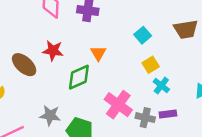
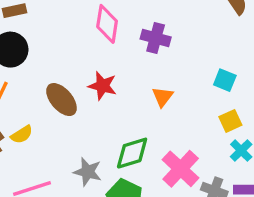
cyan square: (143, 35) -> (225, 80), turned -35
green diamond: (79, 77) -> (132, 153), moved

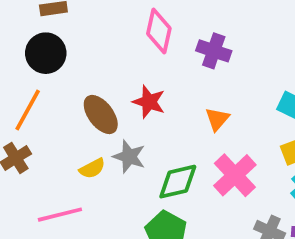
yellow semicircle: (22, 135) -> (92, 168), moved
pink cross: (181, 169) -> (235, 175), moved
gray star: (88, 172) -> (129, 157), moved

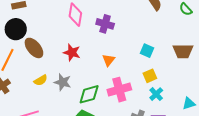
brown ellipse: (101, 115) -> (34, 48), moved
yellow semicircle: (92, 168) -> (41, 80), moved
pink cross: (235, 175) -> (119, 90), turned 30

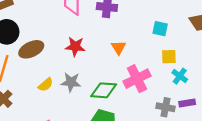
brown ellipse: (34, 48) -> (31, 49), turned -65
yellow square: (150, 76) -> (169, 57), turned 32
green diamond: (89, 94) -> (104, 90), turned 30

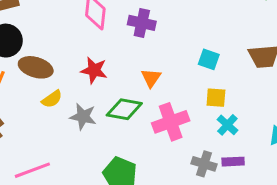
brown ellipse: (31, 49) -> (36, 67), turned 35
yellow semicircle: (46, 85) -> (52, 99), moved
green diamond: (104, 90) -> (124, 109), moved

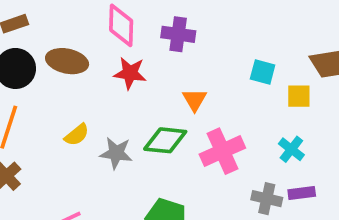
brown ellipse: (36, 67) -> (67, 61), moved
red star: (94, 70) -> (130, 73), moved
yellow square: (216, 98) -> (299, 96), moved

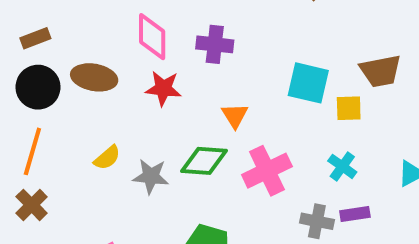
cyan square: (263, 72) -> (308, 83), size x1.5

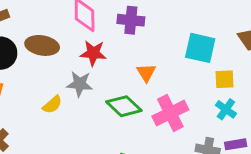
yellow square: (349, 108) -> (225, 79), moved
green diamond: (204, 161) -> (124, 106), turned 40
gray star: (151, 176) -> (80, 84), moved

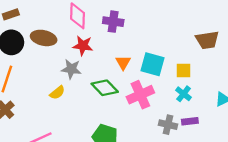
cyan square: (200, 48) -> (153, 64), moved
yellow semicircle: (52, 105) -> (57, 93), moved

